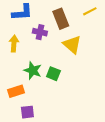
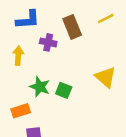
yellow triangle: (72, 45) -> (106, 77), moved

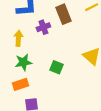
purple cross: (48, 42) -> (43, 27), turned -32
green star: (40, 87) -> (23, 62), moved, turned -30

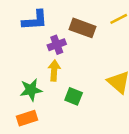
brown rectangle: (64, 14) -> (83, 28), turned -48
yellow arrow: (18, 38) -> (54, 70), moved

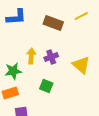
purple cross: (57, 45) -> (51, 57), moved
green square: (74, 96) -> (46, 86), moved

